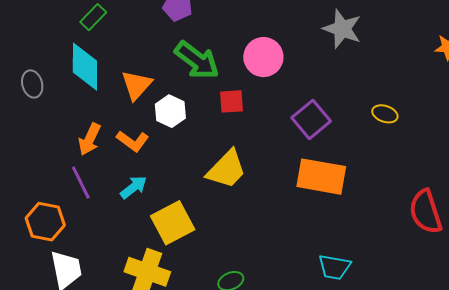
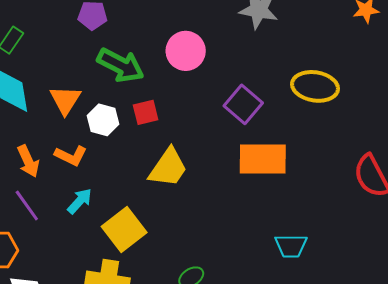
red square: (231, 101) -> (146, 112), moved
yellow ellipse: (385, 114) -> (315, 86), size x1.8
orange arrow: (90, 139) -> (28, 161), turned -40

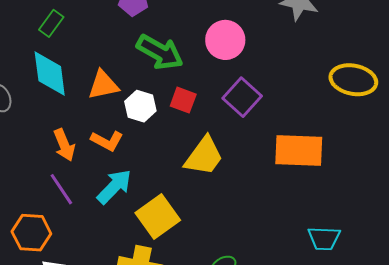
orange triangle: (65, 100) -> (103, 85), turned 44
purple square: (243, 104) -> (242, 97), moved
red square: (146, 112) -> (183, 100), turned 32
cyan arrow: (80, 201) -> (114, 187), size x1.4

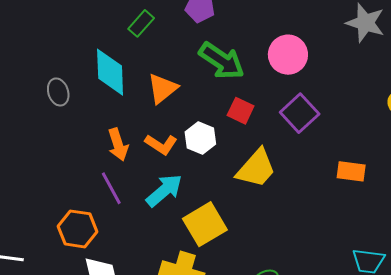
green rectangle: (51, 23) -> (141, 23), moved
orange triangle: (103, 85) -> (162, 88), turned -32
white hexagon: (140, 106) -> (200, 138), moved
orange rectangle: (299, 150) -> (351, 171), size x0.6

